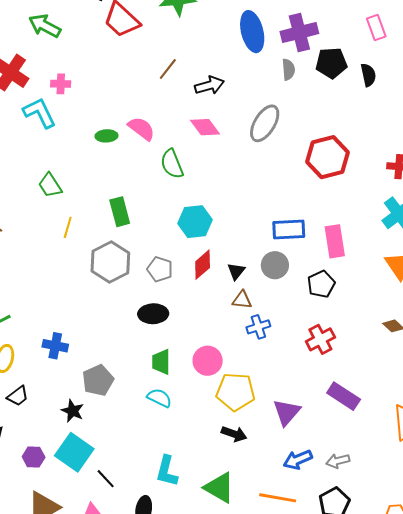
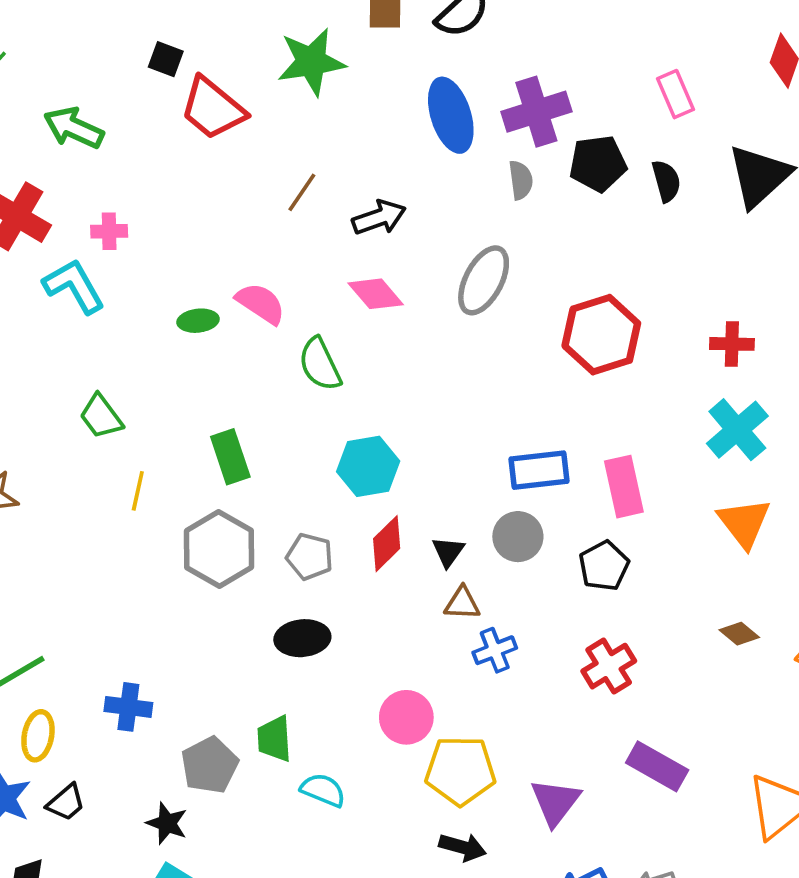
green trapezoid: (161, 362) -> (274, 739), moved

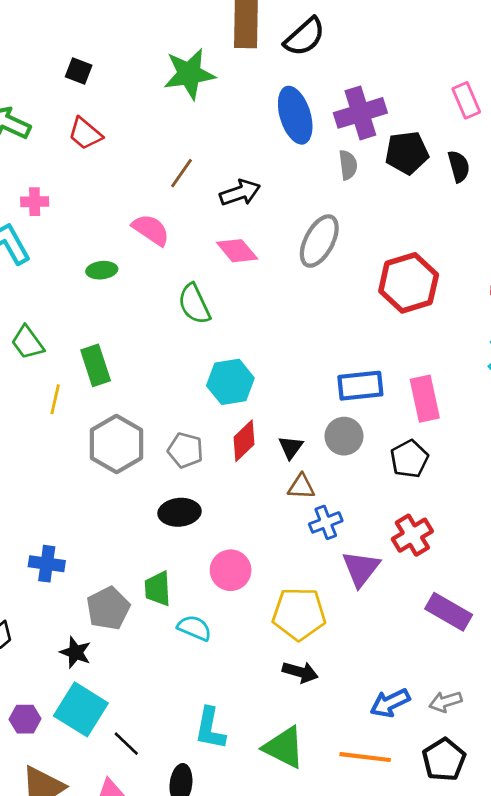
red trapezoid: (213, 108) -> (85, 134), moved, size x0.7
pink semicircle: (261, 303) -> (151, 230), moved
green rectangle: (230, 457) -> (96, 365), moved
pink circle: (406, 717) -> (231, 570), moved
purple triangle: (555, 802) -> (361, 569), moved

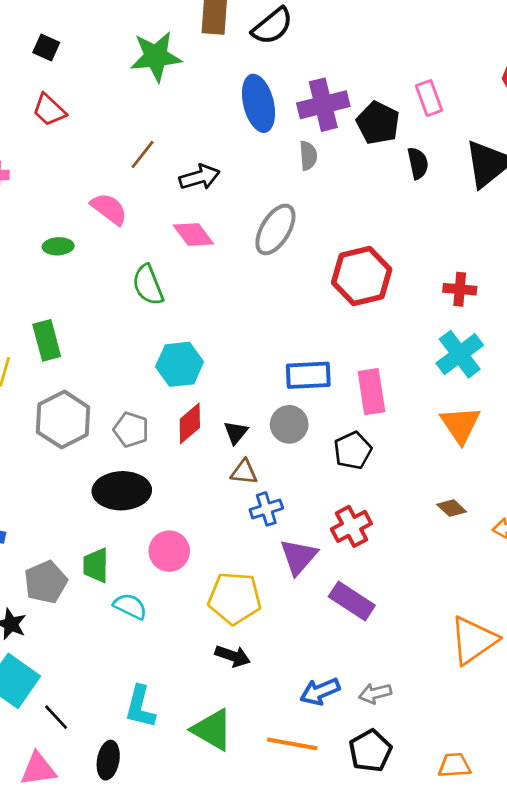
black pentagon: (407, 153) -> (378, 123), moved, turned 30
black ellipse: (180, 512) -> (122, 491), size x1.4
purple rectangle: (449, 612) -> (352, 601), moved

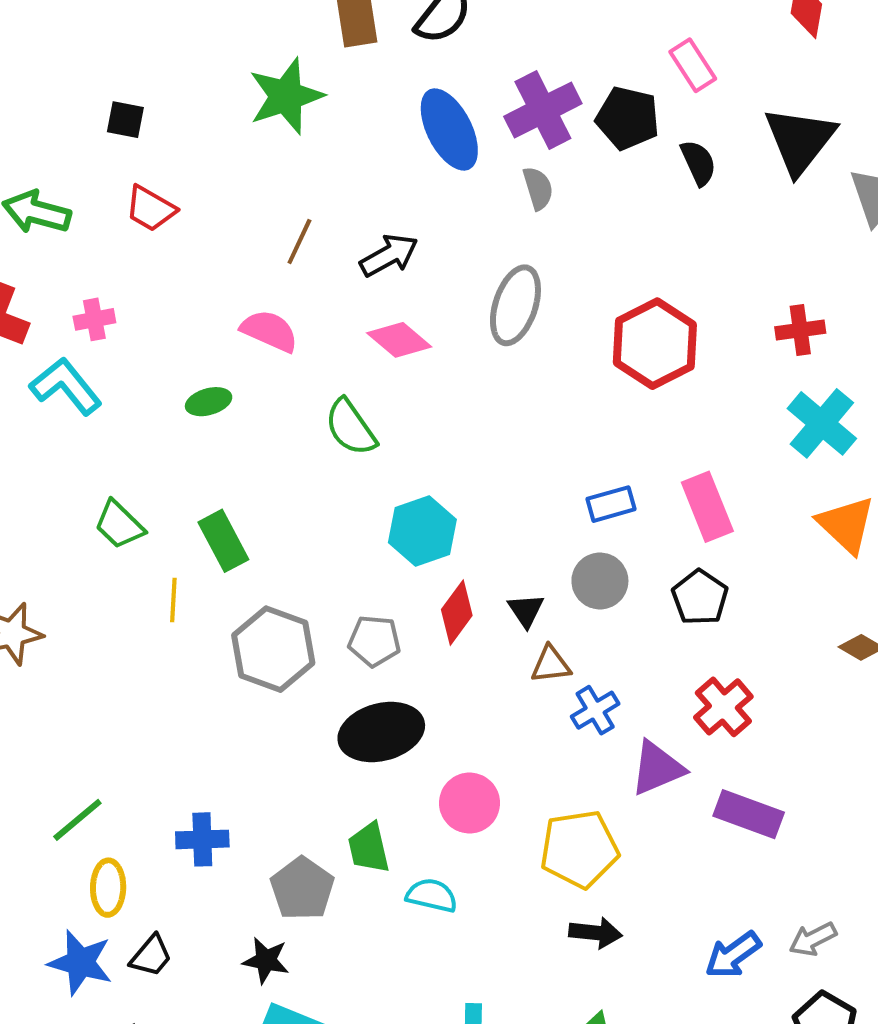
blue rectangle: (308, 375) -> (611, 504), size x0.7
purple triangle: (298, 557) -> (657, 768), turned 39

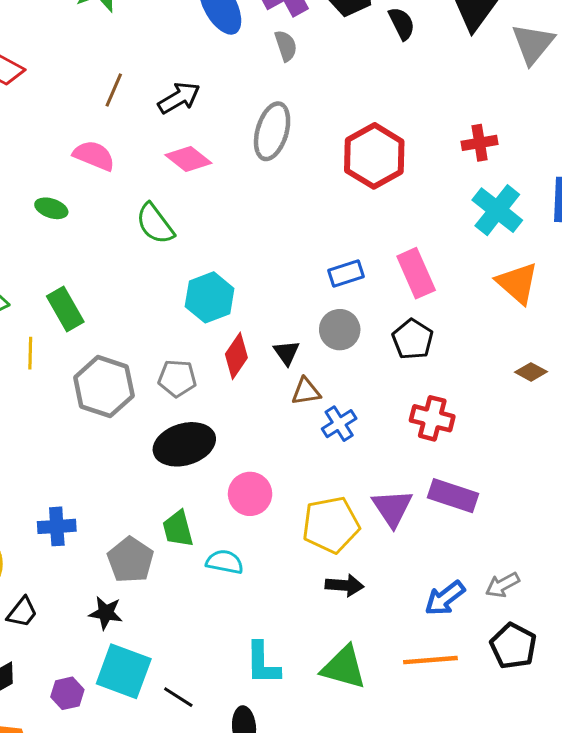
green ellipse: (209, 402) -> (51, 208), turned 36
red cross: (723, 707) -> (432, 418), turned -33
purple triangle: (657, 768) -> (392, 508), moved, turned -39

